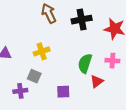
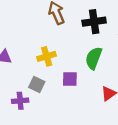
green semicircle: (85, 63) -> (94, 58), moved
purple square: (63, 92) -> (70, 79), moved

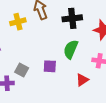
yellow cross: (47, 56) -> (18, 22), moved

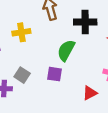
yellow cross: (18, 22) -> (21, 32), moved
green semicircle: (71, 49) -> (66, 50), moved

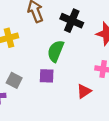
black cross: (85, 22) -> (72, 21), turned 30

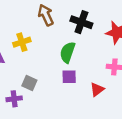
purple square: (47, 76) -> (69, 77), moved

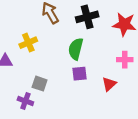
black cross: (81, 22) -> (87, 17), turned -30
purple cross: (14, 99) -> (25, 101), turned 32

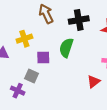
purple square: (79, 74) -> (43, 57), moved

